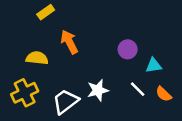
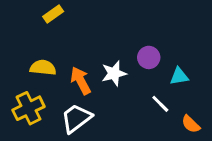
orange arrow: (69, 42) -> (81, 81), moved
white star: (98, 90) -> (114, 73), moved
orange semicircle: (164, 94) -> (191, 124), moved

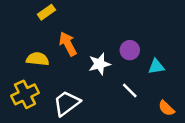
orange arrow: (81, 81) -> (68, 44), moved
white line: (160, 104) -> (130, 91), moved

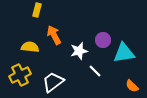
yellow rectangle: (46, 12) -> (37, 10), turned -40
cyan triangle: (156, 67) -> (124, 53), size x1.6
white line: (130, 91) -> (95, 71), moved

